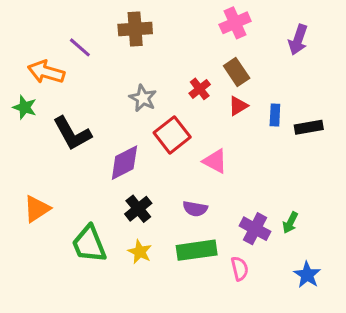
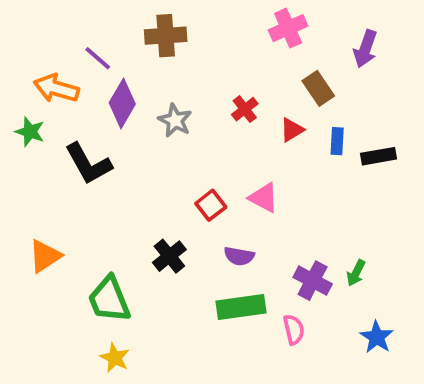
brown rectangle: (237, 72) -> (318, 88), moved
red square: (172, 135) -> (211, 205), moved, size x0.7
purple diamond: (124, 163) -> (122, 103), moved, turned -33
yellow star: (140, 252) -> (115, 358), moved

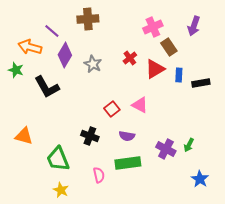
pink cross: (288, 28) -> (153, 27), moved
red triangle: (292, 130) -> (155, 69), size x1.5
orange triangle: (45, 256) -> (24, 136), turned 48
black cross: (169, 256) -> (90, 136), turned -30
pink semicircle: (294, 330) -> (99, 175), moved

